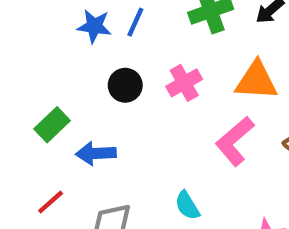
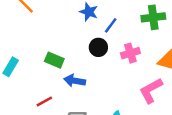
blue line: (135, 22) -> (111, 25), moved
green rectangle: (52, 125) -> (54, 60), turned 54

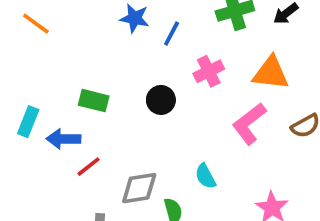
black circle: (98, 47) -> (161, 100), moved
blue arrow: (75, 81) -> (63, 139), moved

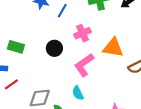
orange triangle: (271, 73) -> (113, 48), moved
pink L-shape: (249, 124) -> (84, 65), moved

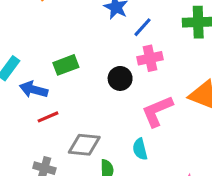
pink cross: (82, 33) -> (150, 58), moved
green rectangle: (16, 47) -> (66, 65), turned -49

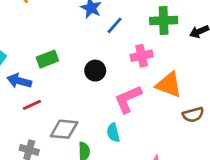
pink cross: (150, 58) -> (142, 56), moved

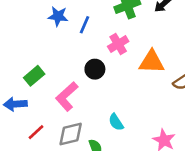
black circle: (95, 71) -> (95, 69), moved
pink L-shape: (128, 99) -> (67, 96), moved
red line: (32, 105) -> (36, 132), moved

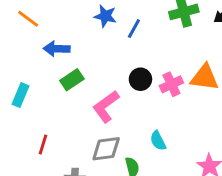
pink cross: (118, 44) -> (171, 84), moved
blue arrow: (15, 104) -> (57, 49), moved
red line: (36, 132) -> (43, 145), moved, turned -36

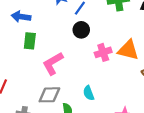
black circle: (140, 79) -> (81, 30), moved
green rectangle: (72, 80) -> (30, 41), turned -56

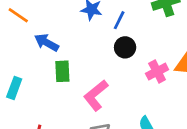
blue arrow: (21, 17) -> (47, 43), turned 30

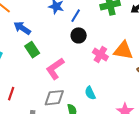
green rectangle: (62, 71) -> (32, 50), turned -35
pink cross: (157, 72) -> (100, 55), turned -35

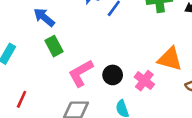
black circle: (79, 35) -> (113, 75), moved
pink cross: (100, 55) -> (144, 81), moved

